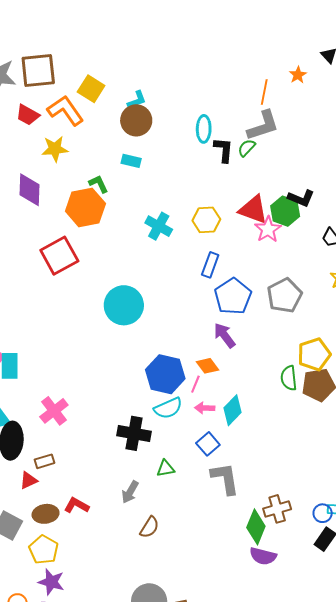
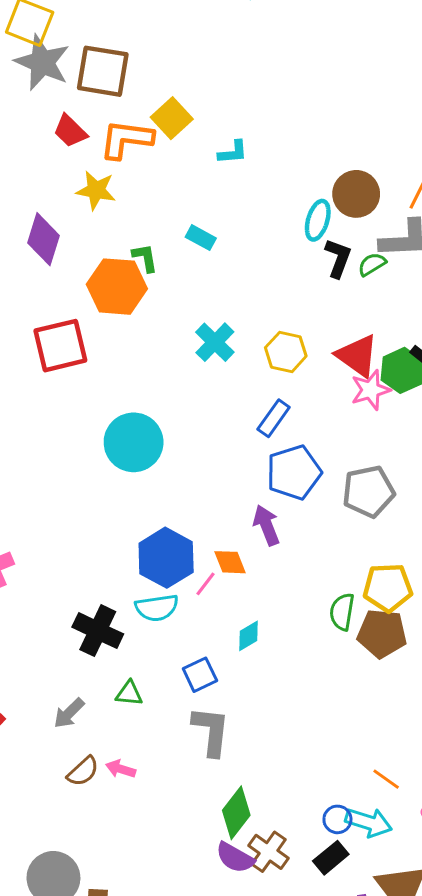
orange L-shape: (65, 110) -> (126, 139), turned -63
brown circle: (136, 120) -> (356, 194), moved
pink arrow: (205, 408) -> (121, 769), moved
cyan diamond: (232, 410) -> (248, 636), size x0.7
brown cross: (277, 509) -> (269, 852), moved, turned 36

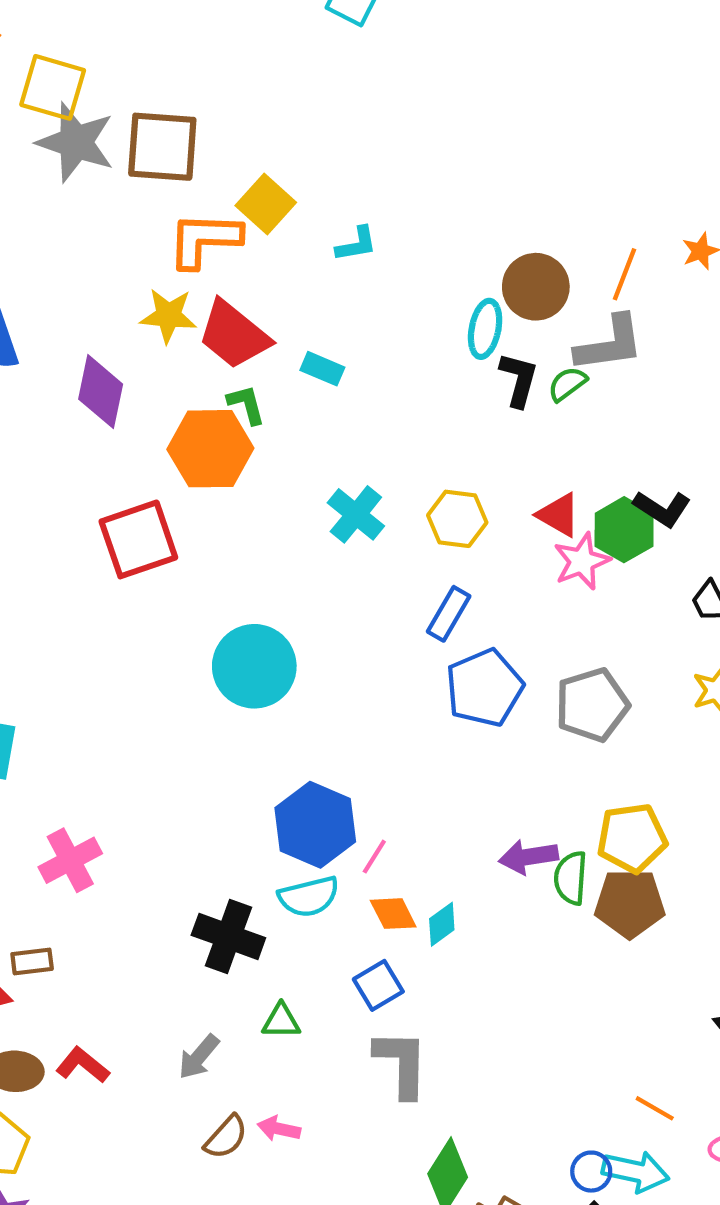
red trapezoid: (70, 131) -> (234, 335), moved, size x1.5
red triangle: (357, 356) -> (559, 515), size x0.7
purple arrow: (266, 525) -> (528, 857), moved, turned -72
orange diamond: (230, 562) -> (393, 914), moved

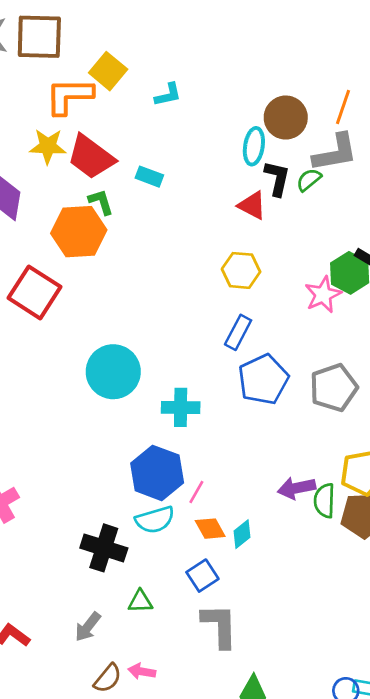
cyan cross: (356, 514) -> (181, 407), moved, turned -36
red triangle: (559, 515) -> (252, 205), moved
red square: (138, 539) -> (34, 292), turned -36

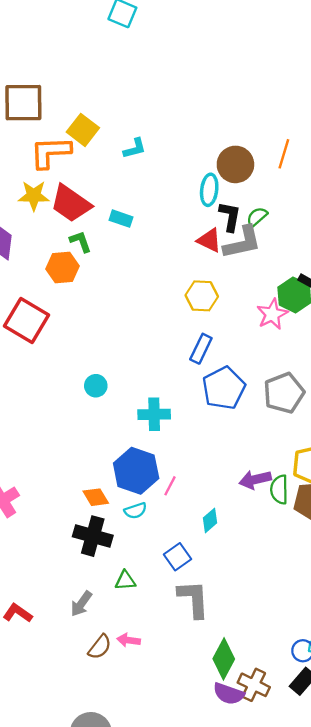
gray L-shape: (335, 153) -> (242, 242), moved
orange hexagon: (79, 232) -> (62, 267), size x0.7
cyan circle: (113, 372) -> (96, 386), size x0.5
cyan semicircle: (155, 520) -> (135, 511), size x0.7
orange diamond: (210, 529) -> (96, 497), moved

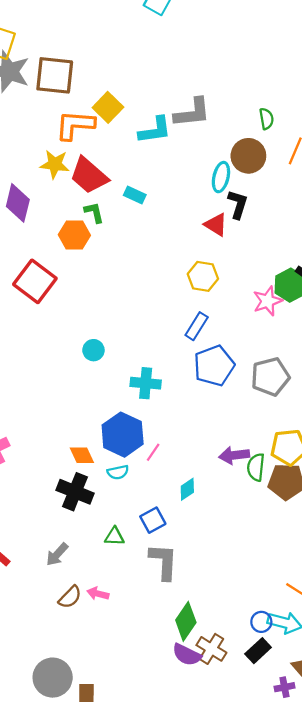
cyan L-shape: (135, 148) -> (155, 130), size x1.5
green semicircle: (257, 217) -> (266, 119), moved, turned 115
gray L-shape: (242, 242) -> (192, 113), moved
green triangle: (125, 581) -> (114, 536), moved

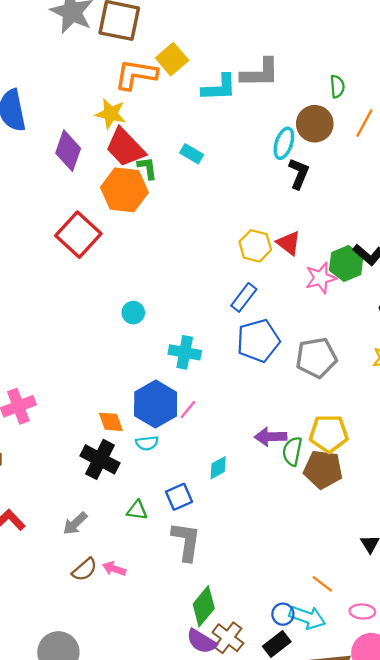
red trapezoid: (89, 176) -> (125, 147), moved
red triangle: (216, 225) -> (289, 243), moved
orange hexagon: (74, 235) -> (124, 190), size x1.4
pink line: (153, 452) -> (188, 409), moved

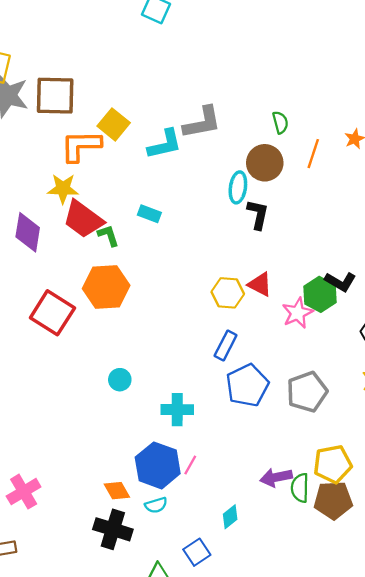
orange hexagon: (124, 190) -> (106, 287), moved

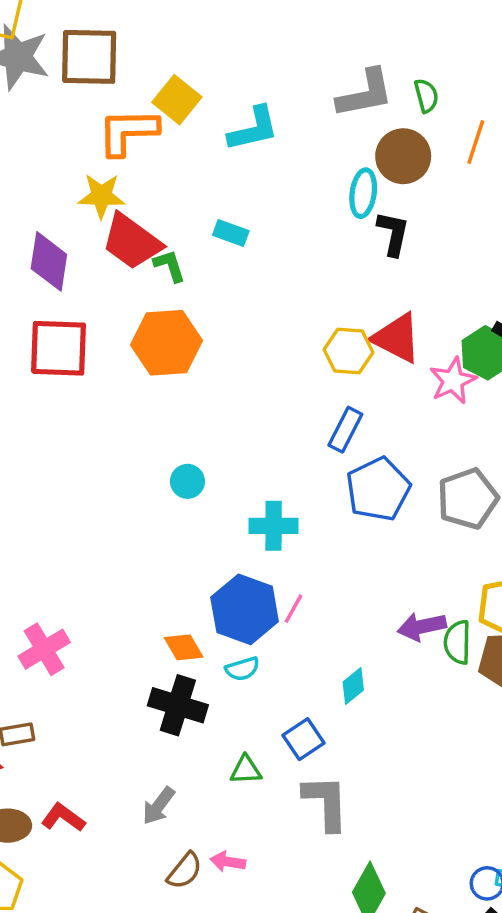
gray L-shape: (202, 123) -> (365, 94), moved
red triangle: (260, 284) -> (397, 338), size x1.4
red square: (52, 313) -> (59, 348), moved, turned -30

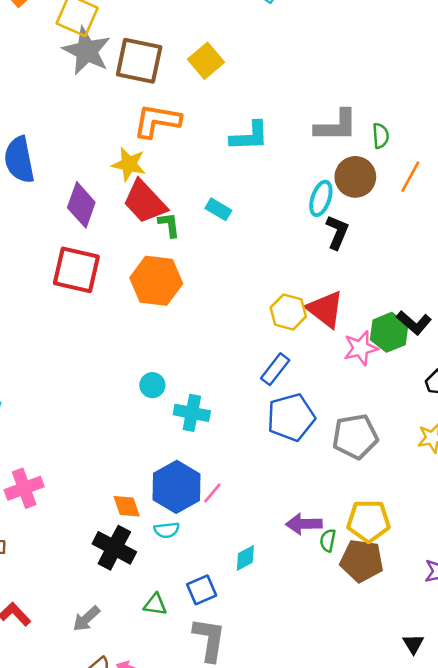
yellow square: (177, 100) -> (206, 61), moved
cyan cross: (274, 526) -> (192, 413), moved
green semicircle: (457, 642) -> (328, 540), size x0.7

